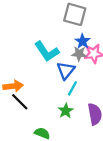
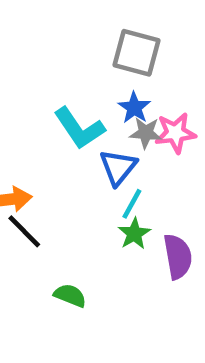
blue star: (83, 41) -> (134, 108), moved
green star: (66, 111) -> (134, 234), moved

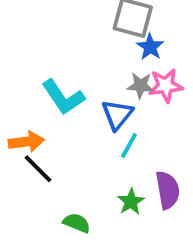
blue star: (134, 108) -> (150, 47), moved
cyan L-shape: (79, 128) -> (63, 97), moved
green star: (134, 234) -> (131, 202), moved

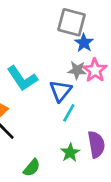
pink star: (166, 86) -> (95, 70), turned -30
green semicircle: (77, 223) -> (32, 168), turned 108

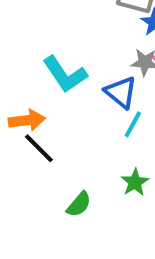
blue triangle: (61, 91) -> (121, 92), turned -30

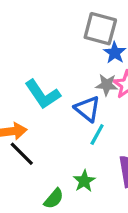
green star: (135, 182) -> (84, 181), moved

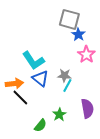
gray star: (107, 85) -> (64, 75), moved
blue triangle: (87, 109) -> (40, 78), moved

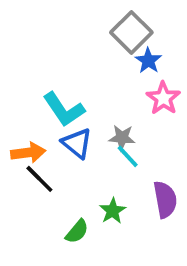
gray square: (69, 19) -> (131, 32), turned 30
cyan line: (67, 85) -> (128, 156), turned -72

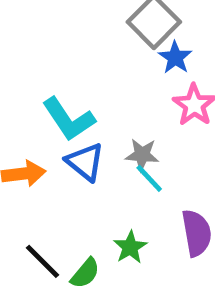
black line: (39, 179) -> (42, 261), moved

